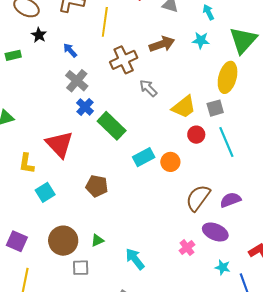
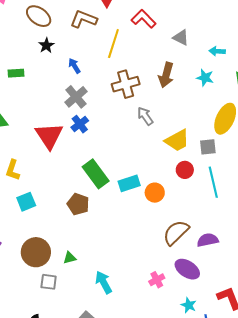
cyan arrow: (208, 12) -> (217, 51), turned -70
brown arrow: (162, 44) -> (166, 75), turned 115
green rectangle: (13, 55) -> (16, 73), moved
green rectangle: (112, 126) -> (96, 174), moved
red triangle: (59, 144) -> (49, 136), moved

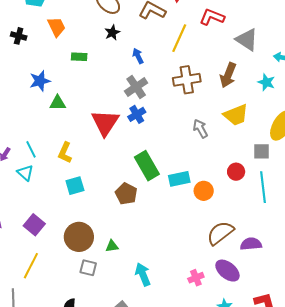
red L-shape: (144, 19) -> (212, 17), turned -30
gray triangle: (181, 38) -> (247, 40), size x1.4
gray arrow: (145, 116) -> (200, 129), moved
yellow trapezoid: (177, 141) -> (236, 115), moved

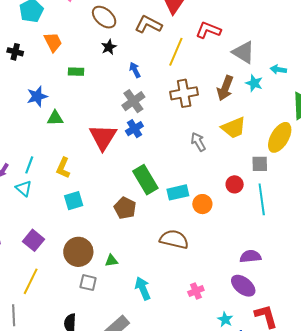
cyan star: (266, 82) -> (254, 83), moved
cyan line: (31, 149) -> (29, 165), turned 48
brown semicircle: (220, 233) -> (174, 239), moved, turned 52
purple ellipse: (227, 271) -> (243, 286), moved

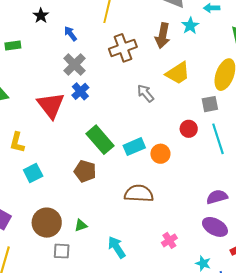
cyan star: (254, 83) -> (190, 26), turned 30

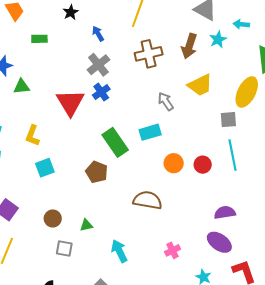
red circle: (189, 129) -> (203, 165), moved
cyan rectangle: (134, 147) -> (150, 132), moved
brown circle: (47, 223) -> (53, 218), size x0.6

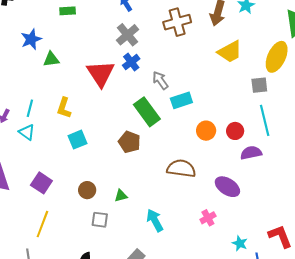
gray arrow: (166, 101) -> (160, 80), moved
purple semicircle: (225, 213) -> (251, 153), moved
purple ellipse: (219, 242) -> (227, 187), moved

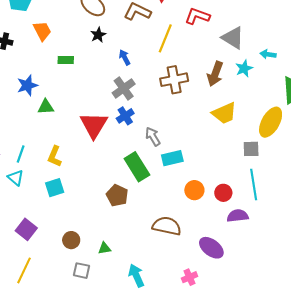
cyan square: (77, 140) -> (55, 188), moved

